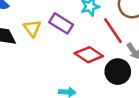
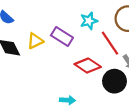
yellow triangle: (32, 28) -> (35, 41), turned 42

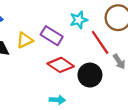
red diamond: (88, 66) -> (61, 65), moved
black circle: (114, 81) -> (90, 75), moved

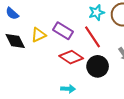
cyan star: (79, 20) -> (97, 12), moved
red line: (100, 42) -> (92, 37), moved

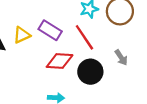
red diamond: (71, 57) -> (60, 61), turned -30

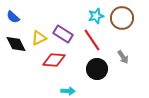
red diamond: (60, 61) -> (54, 60), moved

